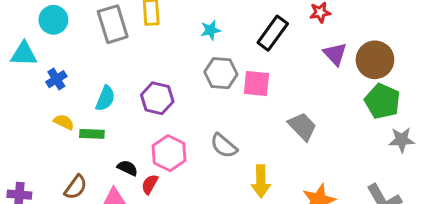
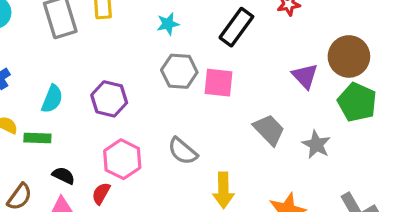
purple triangle: (335, 54) -> (305, 76), moved
gray star: (402, 140) -> (316, 145), moved, turned 30
black semicircle: (128, 168) -> (64, 176), moved

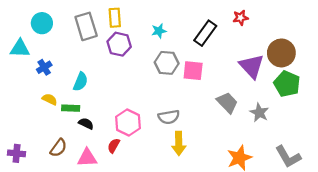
purple triangle: (305, 76) -> (252, 66), size x1.4
purple hexagon: (109, 99) -> (119, 44), moved
gray semicircle: (183, 151) -> (169, 117), turned -50
black semicircle: (64, 176) -> (86, 124), moved
yellow arrow: (223, 190) -> (179, 143), moved

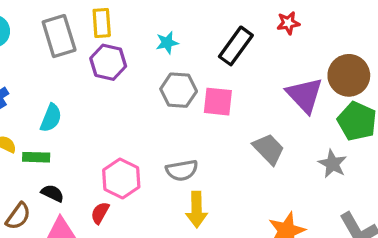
gray star: (259, 113) -> (332, 164), moved
black semicircle: (86, 124) -> (53, 193), moved

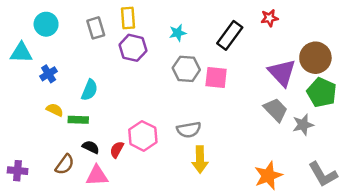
gray rectangle: (59, 36) -> (96, 28), size x0.7
gray trapezoid: (269, 149) -> (276, 110), moved
gray star: (332, 164) -> (303, 125), turned 30
red semicircle: (100, 213) -> (117, 150), moved

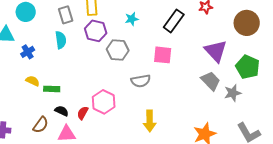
brown circle: (315, 58) -> (247, 23), moved
gray hexagon: (186, 69) -> (118, 50), moved
cyan semicircle: (90, 90) -> (61, 40), moved, turned -30
gray semicircle: (189, 130) -> (141, 81), moved

